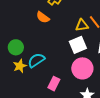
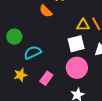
yellow star: (20, 66) -> (20, 75), moved

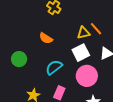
orange semicircle: (46, 11) -> (46, 38), moved
cyan semicircle: (33, 52) -> (54, 67), moved

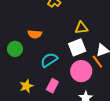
orange line: (96, 29) -> (97, 62), moved
orange semicircle: (46, 38) -> (35, 34), moved, turned -32

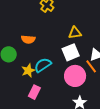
yellow star: (26, 86) -> (28, 71), moved
pink rectangle: (52, 86) -> (34, 92), moved

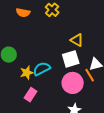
yellow triangle: (75, 33) -> (77, 40), turned 32
orange semicircle: (28, 39) -> (23, 13), moved

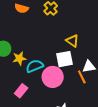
yellow star: (27, 73) -> (19, 58), moved
pink circle: (73, 83) -> (53, 77), moved

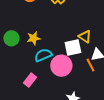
yellow triangle: (72, 41) -> (85, 36), moved
yellow star: (19, 58) -> (34, 38), moved

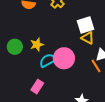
white square: (73, 48) -> (86, 25), moved
pink circle: (61, 66) -> (64, 58), moved

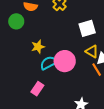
yellow triangle: (88, 38) -> (92, 51), moved
green circle: (15, 47) -> (16, 21), moved

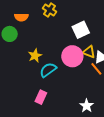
pink circle: (65, 61) -> (72, 56), moved

